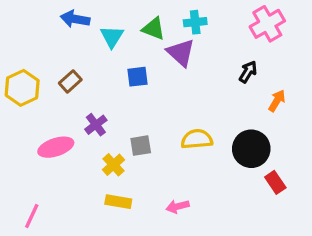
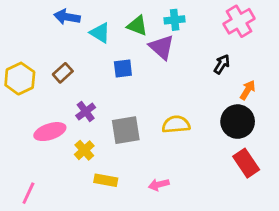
cyan triangle: (112, 37) -> (100, 33), turned -30
gray square: (141, 146) -> (126, 130), size x1.5
black circle: (251, 149) -> (238, 122), moved
yellow cross: (113, 165) -> (84, 150), moved
red rectangle: (275, 182) -> (246, 163), size x1.4

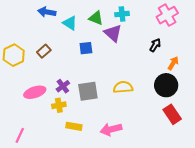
purple cross: (86, 112) -> (63, 86), moved
yellow cross: (84, 150) -> (59, 105), turned 32
pink arrow: (159, 185) -> (111, 129), size x1.5

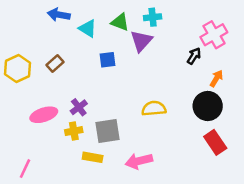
pink cross: (167, 15) -> (214, 35), moved
purple triangle: (113, 33) -> (141, 41), turned 30
gray square: (88, 91) -> (108, 131), moved

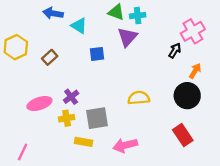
green triangle: (120, 22) -> (116, 12), moved
yellow hexagon: (17, 68) -> (16, 47), moved
red rectangle: (215, 142) -> (183, 135), moved

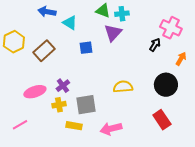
pink cross: (193, 31) -> (171, 28), turned -35
brown rectangle: (50, 57) -> (44, 51), size x1.5
orange arrow: (195, 71) -> (181, 59), moved
pink line: (23, 152) -> (20, 125), moved, turned 35

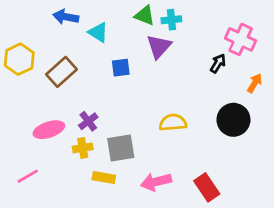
red rectangle: (162, 120) -> (207, 187), moved

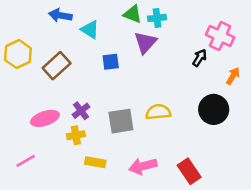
gray square: (121, 148) -> (121, 121), moved

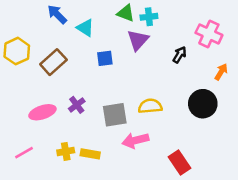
blue arrow: (60, 15) -> (57, 14), turned 35
black arrow: (200, 58) -> (180, 55), moved
yellow cross: (76, 135) -> (66, 151), moved
pink arrow: (143, 166) -> (135, 140), moved

